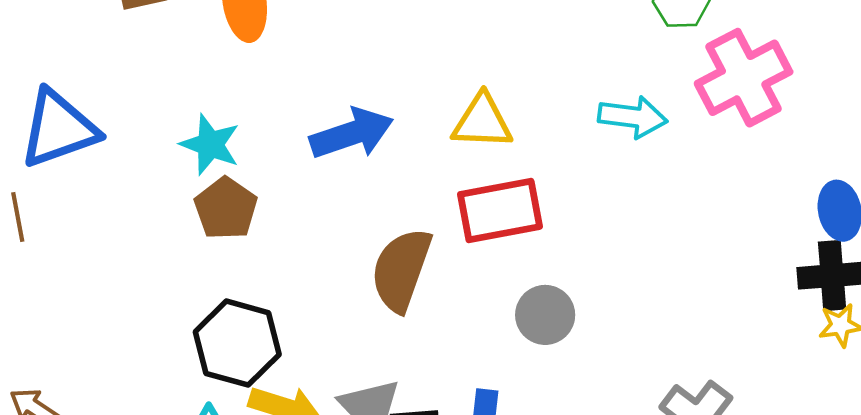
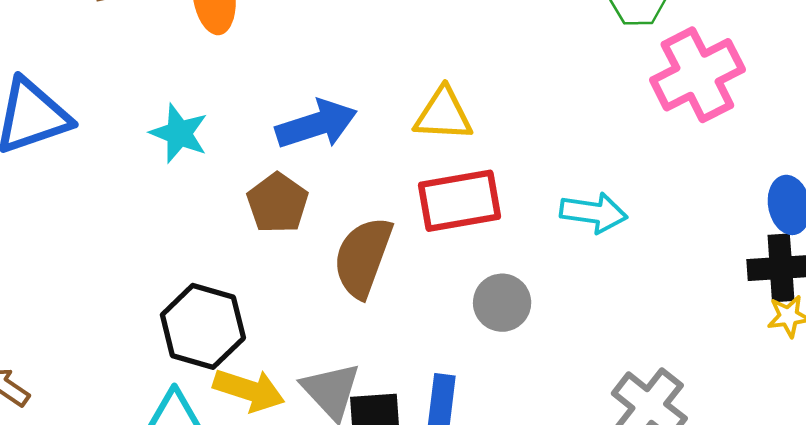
cyan arrow: (633, 117) -> (594, 213), moved
brown pentagon: (226, 208) -> (278, 203), moved

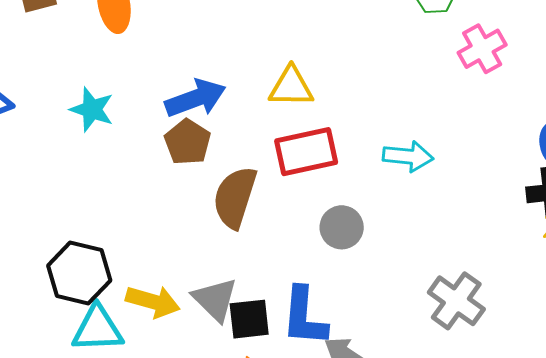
pink cross: (697, 75) -> (482, 49), size x0.7
brown pentagon: (278, 203) -> (187, 142), moved
black hexagon: (203, 326) -> (79, 273), moved

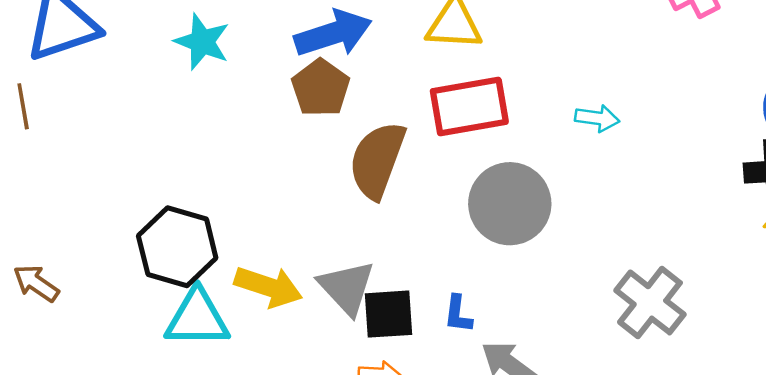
cyan arrow: (408, 156) -> (597, 118), size x0.7
gray circle: (342, 227) -> (510, 204), size x1.5
blue L-shape: (304, 317) -> (458, 314), size x0.5

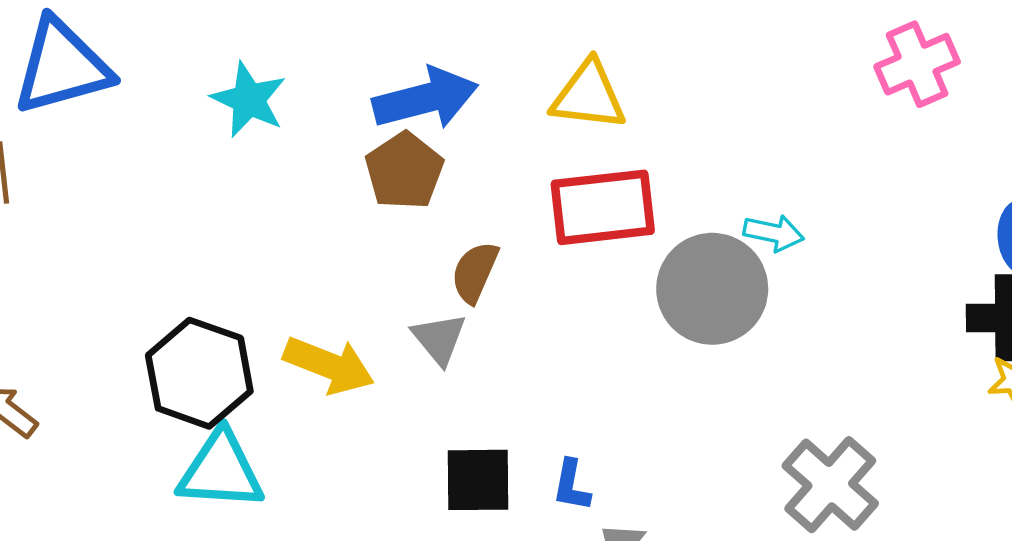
brown semicircle: (377, 160) -> (475, 272), size x0.6
gray circle: (510, 204) -> (712, 289), moved
yellow arrow: (268, 287) -> (329, 365), moved
gray triangle: (347, 287) -> (439, 339), moved, size x0.7

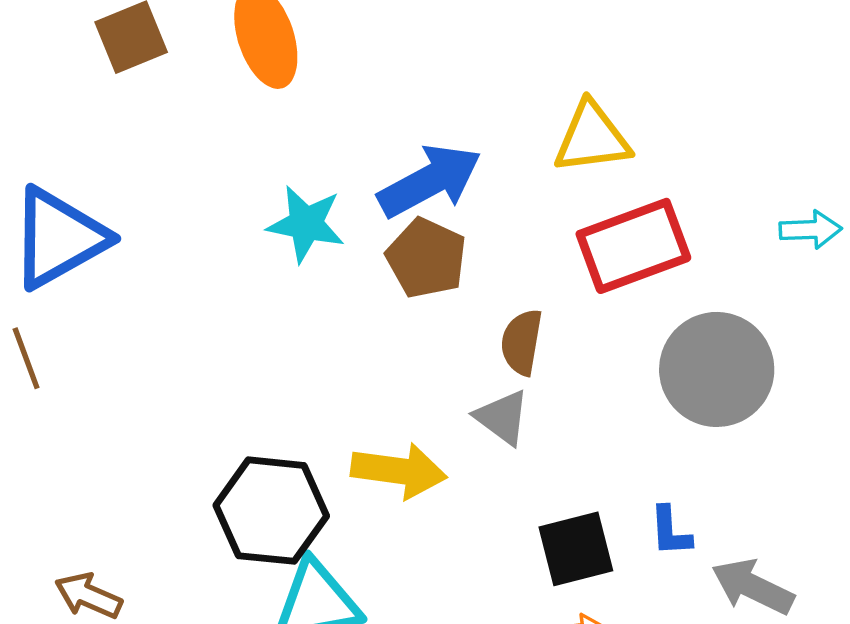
cyan star: (249, 100) -> (306, 224), moved
gray circle: (712, 289) -> (717, 369), moved

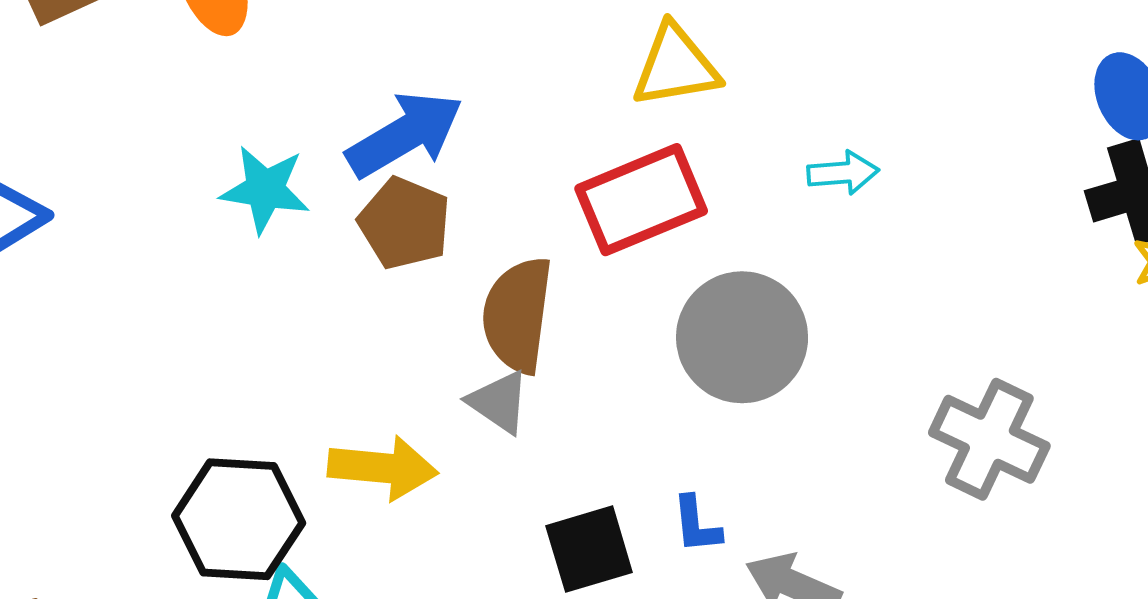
yellow triangle: (592, 138) -> (676, 66), moved
brown semicircle: (522, 342) -> (517, 315), size x1.5

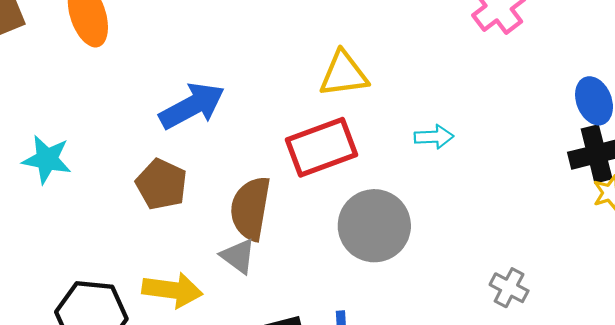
cyan star: (265, 189) -> (47, 159), moved
brown pentagon: (405, 223) -> (161, 184), moved
gray cross: (989, 439) -> (509, 288), size x0.6

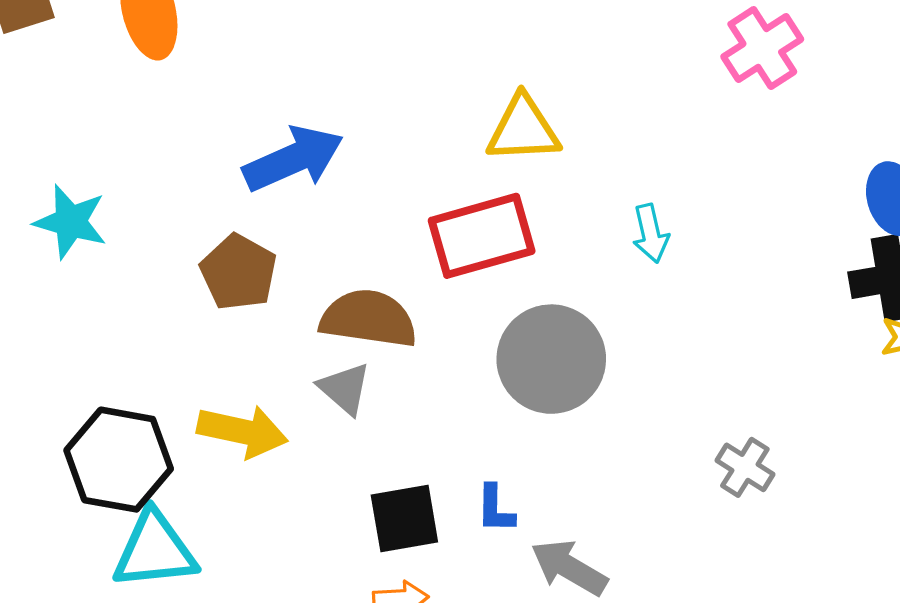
cyan arrow: (434, 137) -> (651, 233), turned 75
brown semicircle: (250, 208) -> (368, 319), turned 84

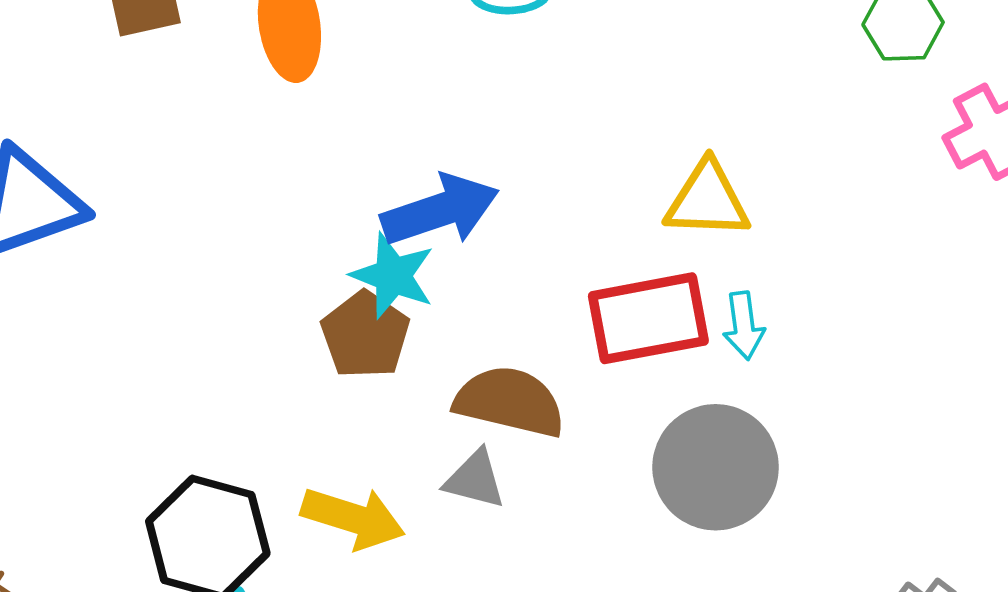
cyan star: (71, 222) -> (393, 276), moved
cyan arrow: (651, 233) -> (744, 326), moved
gray triangle: (345, 388) -> (475, 479), turned -32

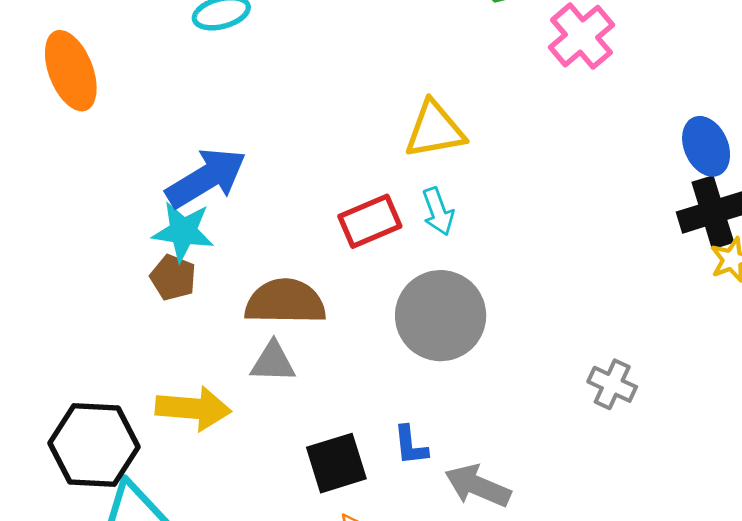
yellow triangle: (707, 200) -> (435, 130), moved
red rectangle: (648, 318) -> (370, 221), size x0.7
brown pentagon: (365, 335) -> (173, 278), size x0.7

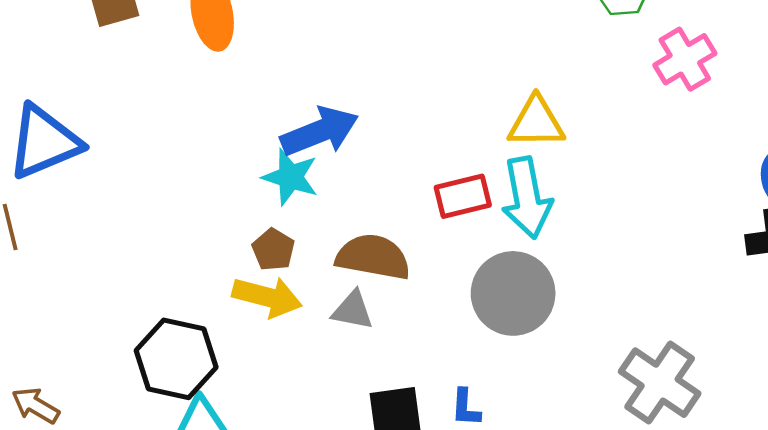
cyan arrow: (438, 211) -> (527, 198), size x1.8
brown pentagon: (173, 278) -> (273, 250), moved
gray cross: (612, 384) -> (660, 383), size x1.8
yellow arrow: (193, 408) -> (267, 297), moved

